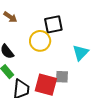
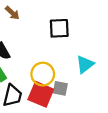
yellow circle: (40, 41) -> (43, 74), moved

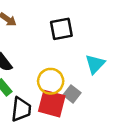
gray square: (60, 88) -> (72, 94), turned 35

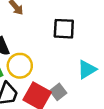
yellow circle: (51, 81) -> (20, 66), moved

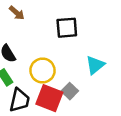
yellow circle: (20, 66) -> (42, 71), moved

